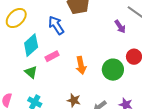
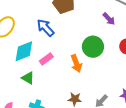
cyan diamond: (31, 45) -> (24, 51), turned 30
green circle: (113, 70) -> (93, 47), moved

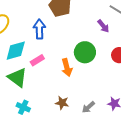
blue arrow: (46, 28) -> (39, 29), turned 36
green triangle: (28, 78) -> (17, 78), size x1.5

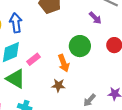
blue arrow: (39, 29) -> (16, 23), moved
brown star: (62, 103) -> (58, 85), moved

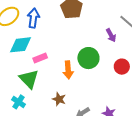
green triangle: (16, 79) -> (29, 79), moved
brown star: (58, 85) -> (59, 99), moved

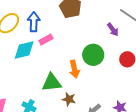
pink rectangle: (40, 58) -> (46, 40), moved
green triangle: (29, 79) -> (52, 82), moved, turned -45

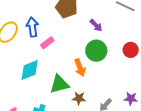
purple arrow: (113, 30) -> (96, 25), moved
cyan diamond: (24, 50) -> (30, 70), moved

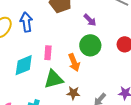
pink rectangle: (47, 43) -> (48, 53), moved, turned -48

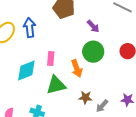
brown star: (73, 93) -> (85, 97), moved

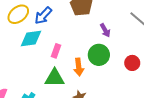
blue arrow: (30, 27) -> (43, 16), turned -144
cyan diamond: (26, 71) -> (31, 39), moved

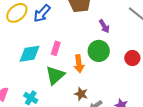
cyan diamond: (31, 39) -> (29, 54), moved
green triangle: (55, 78) -> (55, 75), turned -40

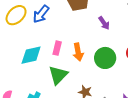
green circle: (99, 51) -> (105, 58), moved
orange arrow: (79, 64) -> (78, 52), moved

